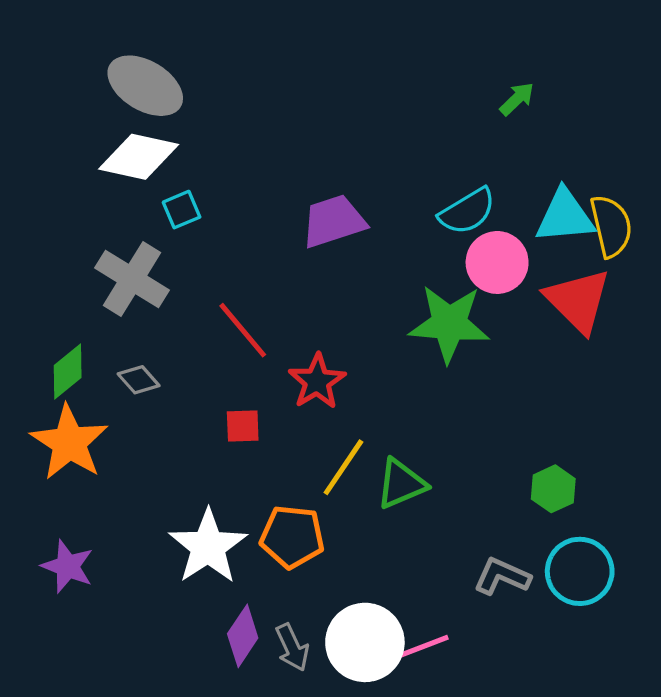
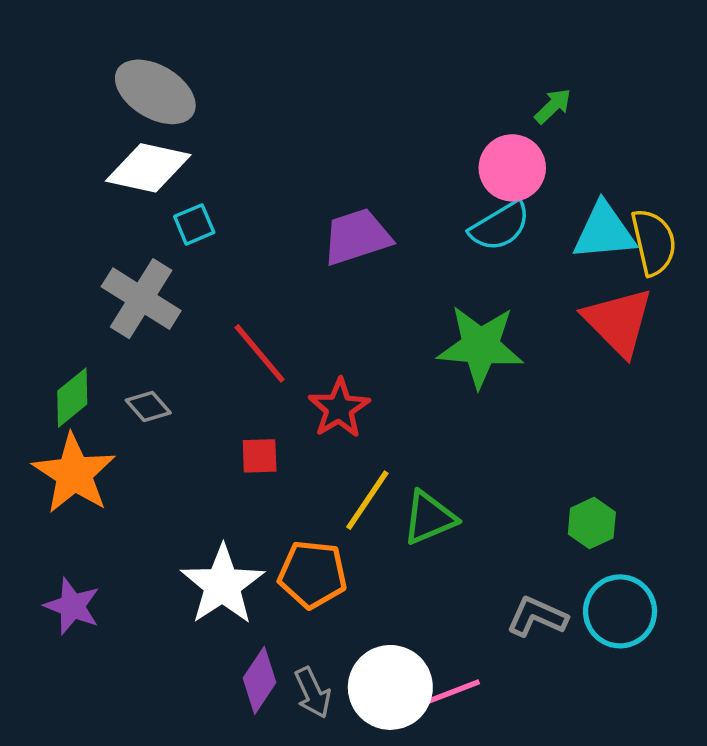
pink circle: (497, 262) -> (512, 168), moved

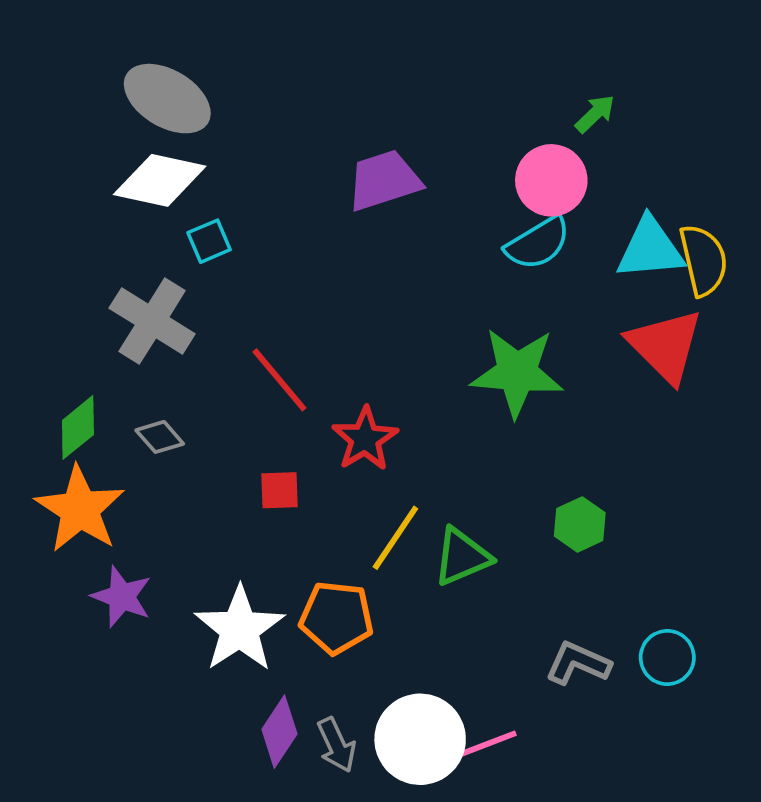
purple trapezoid: (357, 237) -> (384, 180), moved
green hexagon: (592, 523) -> (580, 524), moved
purple star: (72, 606) -> (122, 597), moved
cyan circle: (620, 611) -> (667, 657), size x0.7

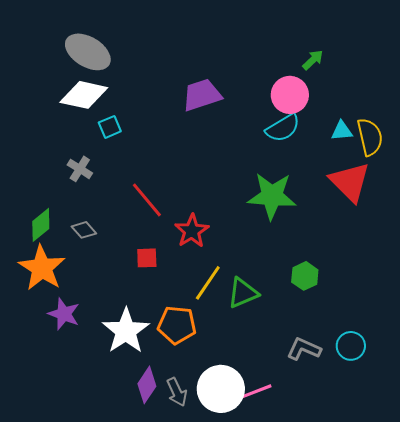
cyan triangle: (650, 249) -> (342, 131), size x0.6
gray cross: (152, 321) -> (80, 169), size x0.6

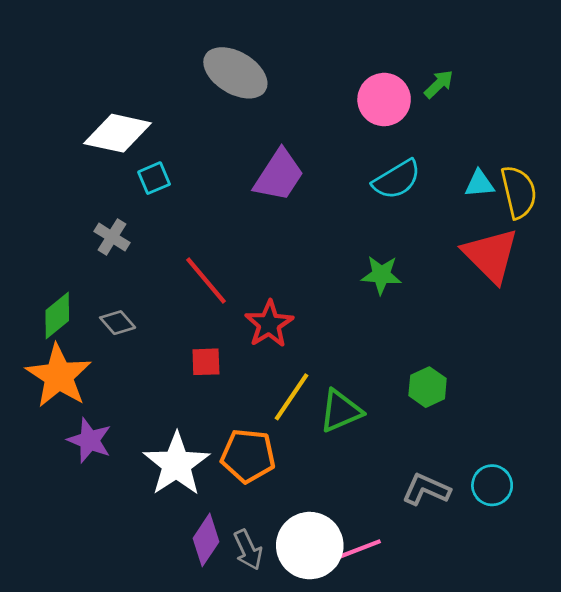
gray ellipse: (88, 52) -> (235, 73), moved
purple trapezoid: (202, 95) -> (279, 175), moved, turned 141
pink circle: (290, 95) -> (384, 100), moved
green star: (272, 196) -> (381, 275), size x0.6

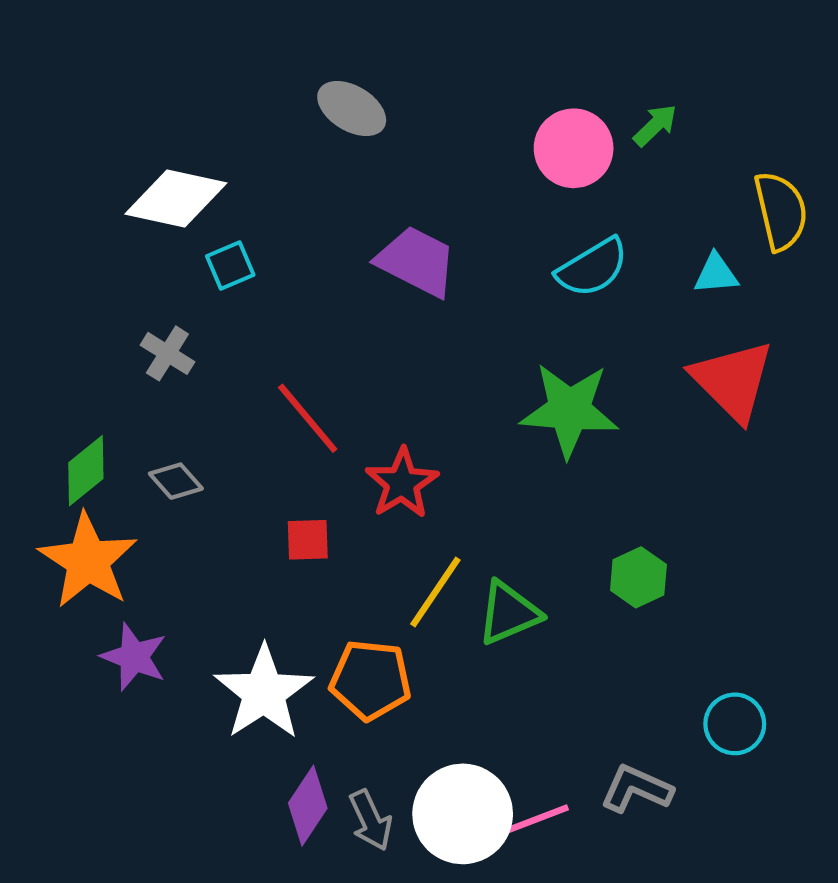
gray ellipse: (235, 73) -> (352, 108), size x0.7
purple trapezoid: (279, 175) -> (417, 261), turned -96
yellow semicircle: (519, 192) -> (781, 211), moved
green star: (381, 275) -> (569, 410), size x1.6
gray L-shape: (426, 489) -> (636, 789), moved

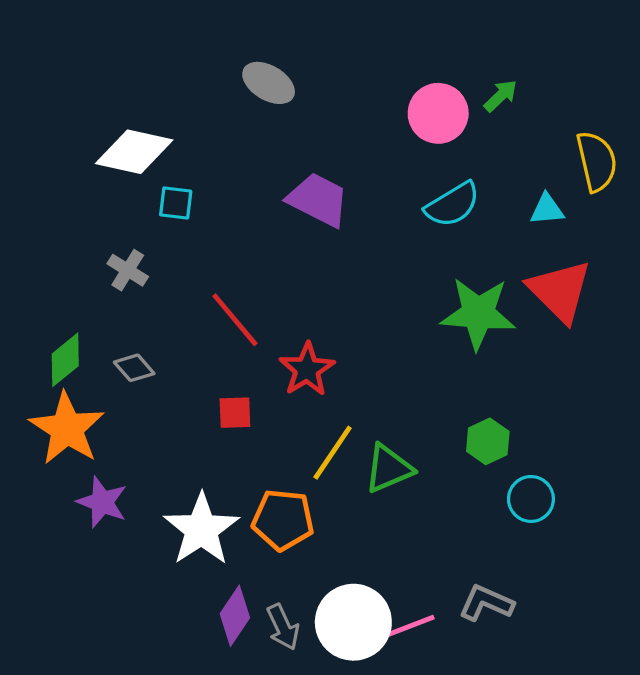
cyan square: (230, 265) -> (176, 203), turned 30
green star: (569, 410) -> (478, 313), moved
cyan circle: (735, 724) -> (531, 499), moved

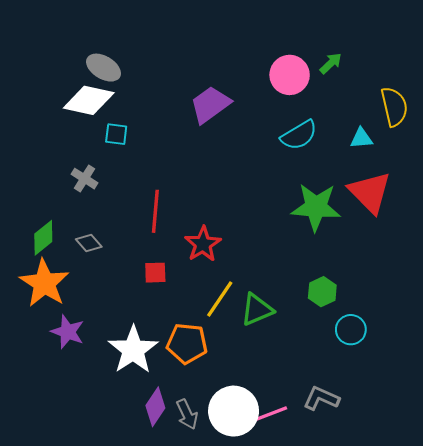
gray ellipse: (269, 83) -> (104, 68), moved
purple trapezoid: (318, 200) -> (210, 105), moved, turned -63
red line: (235, 320) -> (155, 211), turned 45

